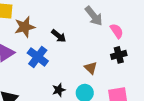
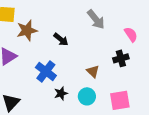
pink semicircle: (117, 31) -> (131, 34), moved
blue cross: (38, 57) -> (46, 71), moved

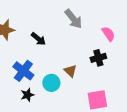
black star: (61, 93) -> (27, 95), moved
cyan circle: (87, 96) -> (51, 83), moved

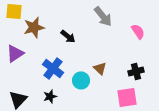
black cross: (98, 58) -> (136, 71), moved
black star: (27, 95) -> (50, 96), moved

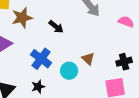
pink semicircle: (138, 31) -> (126, 22), turned -35

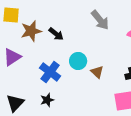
black arrow: (56, 27) -> (56, 34), moved
cyan circle: (69, 71) -> (78, 61), moved

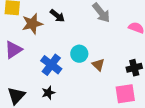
black arrow: (56, 34) -> (57, 16), moved

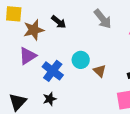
purple triangle: (13, 50) -> (28, 56), moved

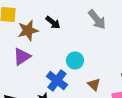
blue cross: (53, 71) -> (57, 80), moved
brown triangle: (100, 71) -> (94, 84), moved

